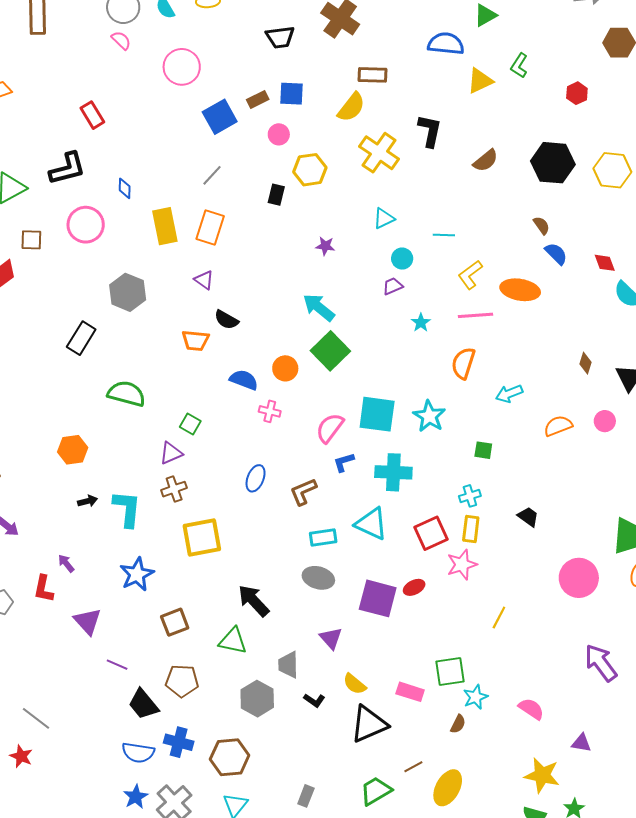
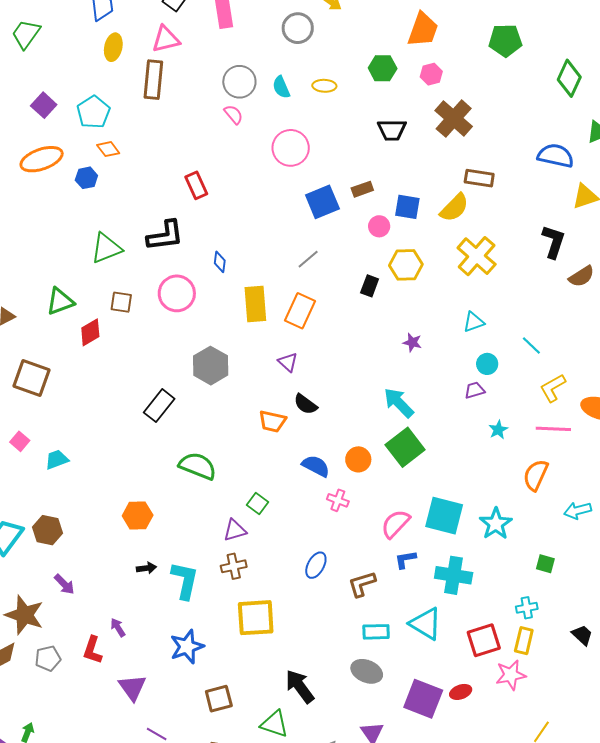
blue square: (291, 94) -> (407, 207), moved
black L-shape: (430, 131) -> (554, 242), moved
cyan line: (444, 235) -> (531, 346), turned 35

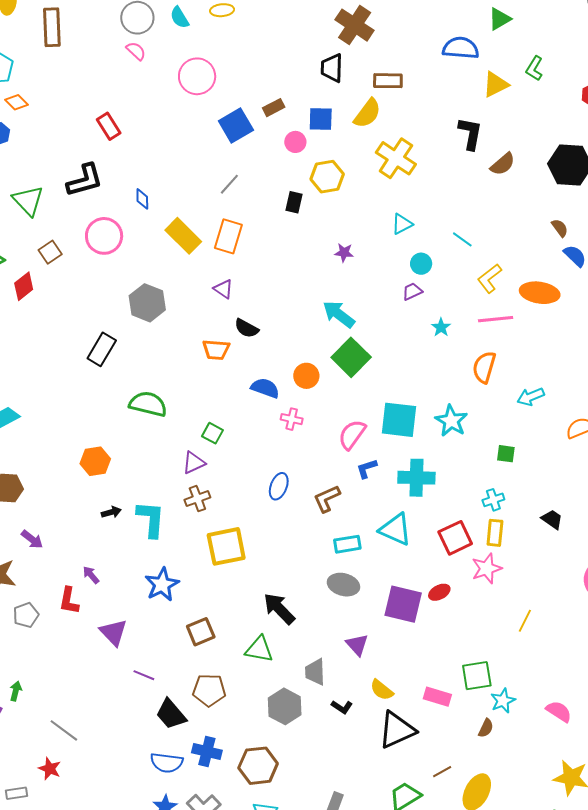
black trapezoid: (392, 130) -> (332, 68), moved, turned 100
green triangle: (106, 248) -> (28, 201), turned -44
brown square: (121, 302) -> (50, 252), turned -35
yellow rectangle: (255, 304) -> (183, 236), turned -33

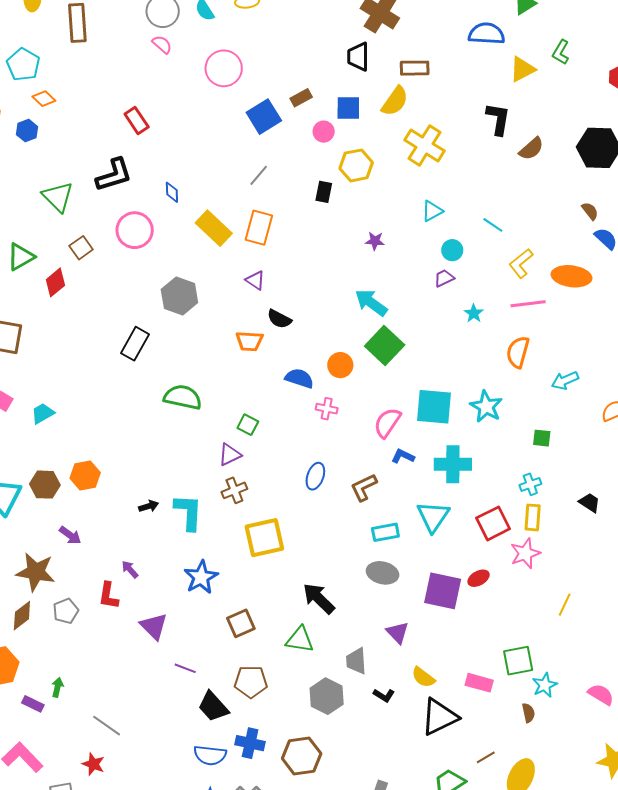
orange hexagon: (95, 461) -> (85, 475), moved
blue L-shape: (367, 468) -> (403, 456), turned 45
cyan triangle: (395, 529) -> (433, 516), turned 42
brown semicircle: (486, 728) -> (528, 713), turned -36

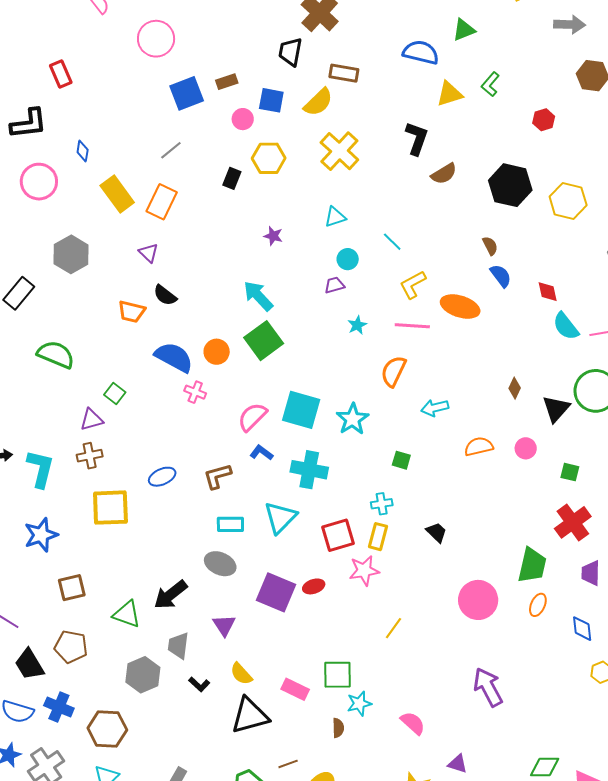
blue semicircle: (299, 378) -> (174, 357), size x1.4
blue ellipse: (315, 476) -> (162, 477), moved, turned 36
black arrow: (319, 598) -> (170, 595), moved, turned -93

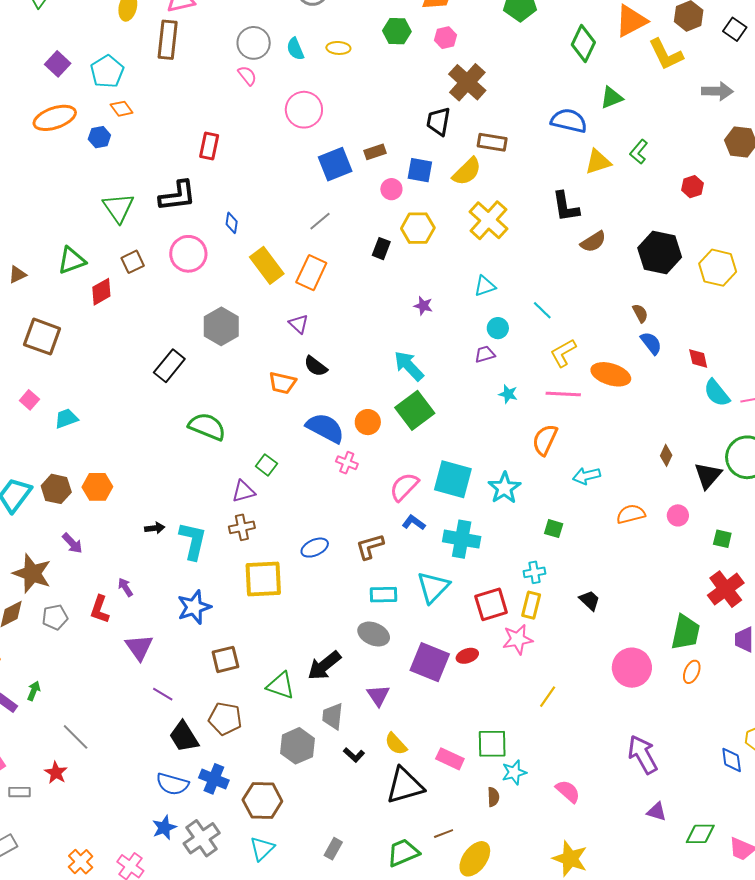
red rectangle: (61, 74) -> (209, 146), turned 36
black L-shape: (417, 138) -> (566, 207), turned 152
cyan star: (357, 325) -> (508, 394), turned -30
blue diamond: (582, 629) -> (732, 760), moved
purple triangle: (458, 764) -> (657, 812), moved

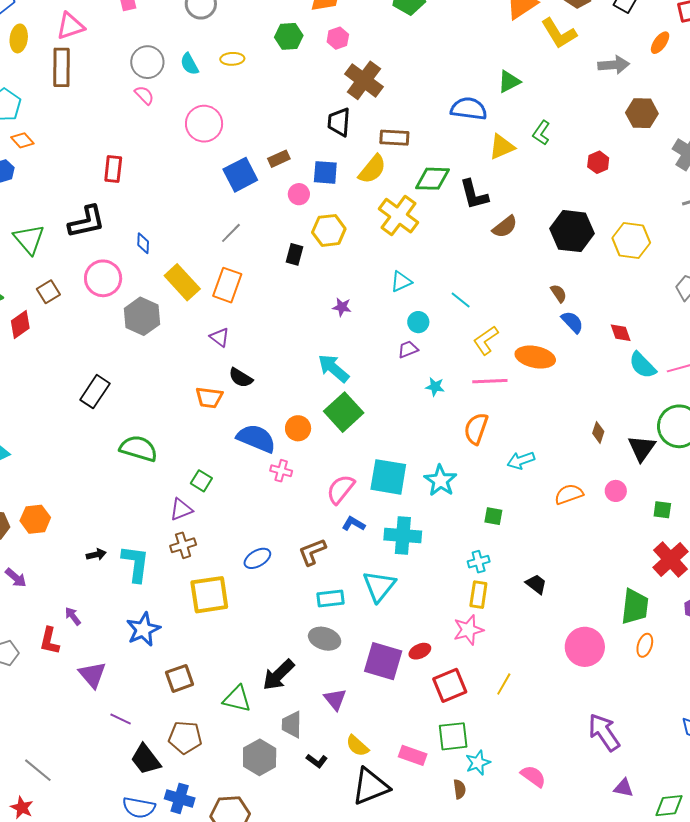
green diamond: (583, 43) -> (433, 179), moved, turned 72
gray hexagon: (221, 326) -> (142, 316), moved
red square: (491, 604) -> (450, 685), moved

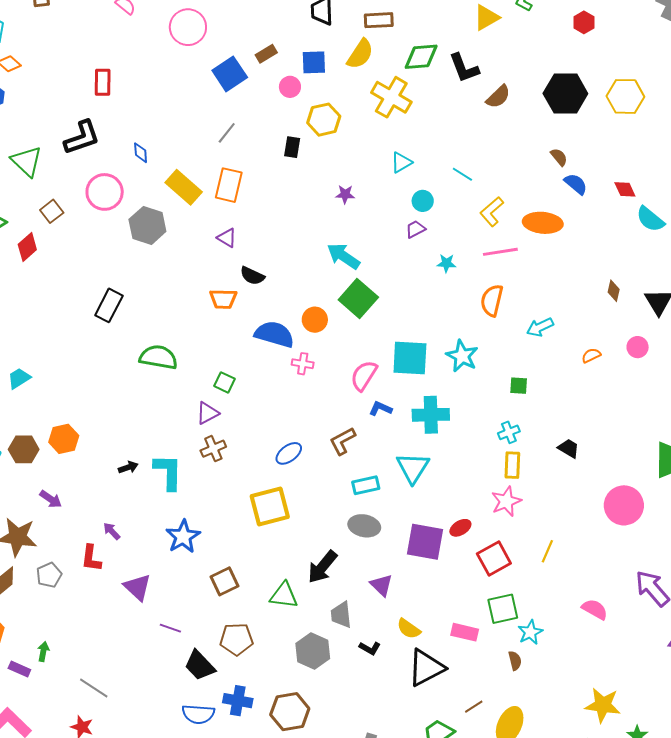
orange semicircle: (569, 494) -> (591, 355), size x0.7
yellow square: (209, 595) -> (270, 506), moved
pink semicircle: (533, 776) -> (595, 609), moved

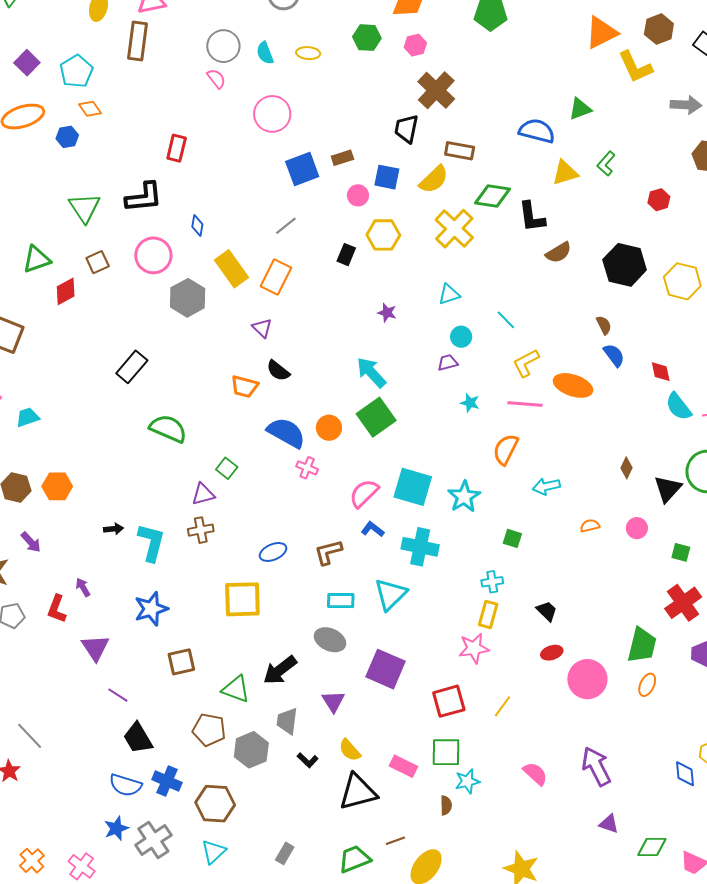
red ellipse: (460, 528) -> (552, 653), moved
brown pentagon: (236, 639) -> (209, 730), moved

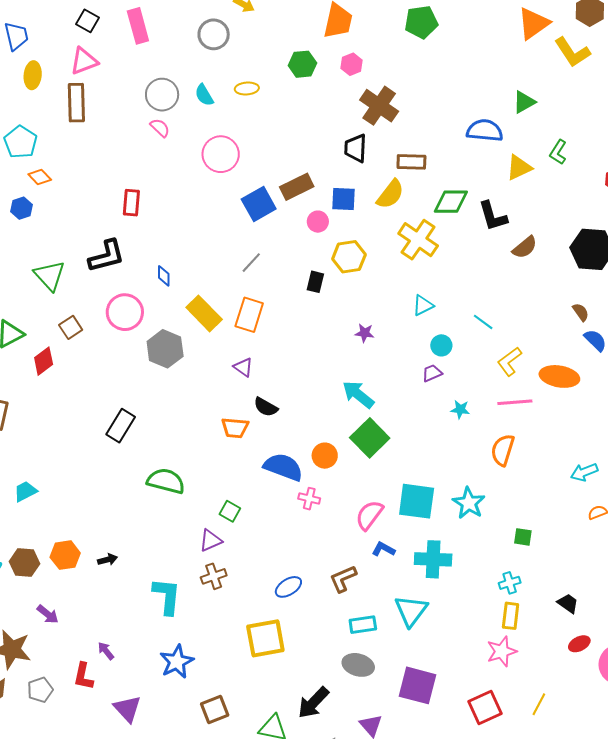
brown rectangle: (342, 158) -> (297, 187), size x1.5
cyan arrow: (546, 486) -> (584, 472), moved
black arrow: (113, 529) -> (108, 560), moved

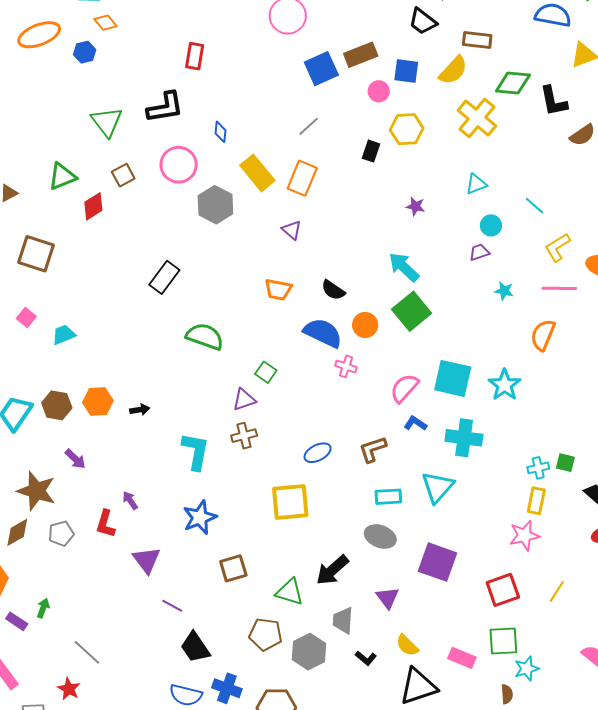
black trapezoid: (356, 148) -> (423, 21), turned -60
black semicircle: (266, 407) -> (333, 290), moved
green square: (523, 537) -> (565, 463), moved

